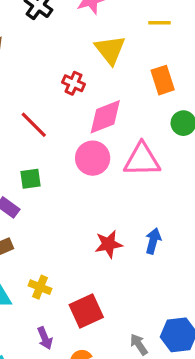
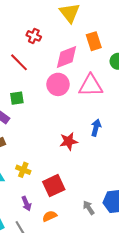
orange rectangle: (163, 80) -> (94, 41), moved
red cross: (73, 83) -> (34, 36), moved
blue arrow: (153, 241) -> (96, 128), moved

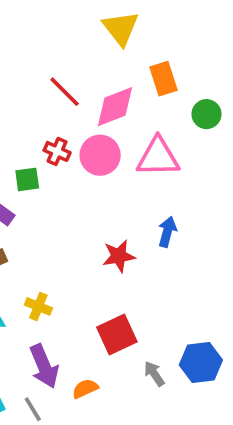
red cross: (34, 36) -> (57, 151), moved
red line: (19, 62) -> (65, 92), moved
red square: (54, 186) -> (117, 334), moved
purple arrow: (26, 204) -> (44, 366), size x1.6

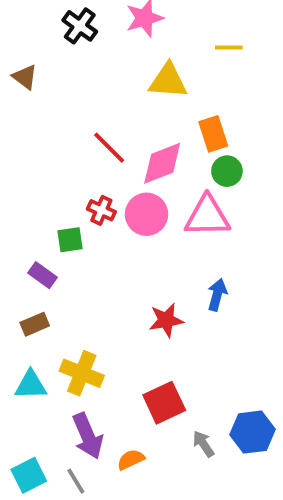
yellow triangle: (121, 28) -> (168, 81), turned -48
green circle: (206, 114) -> (227, 171), moved
yellow cross: (38, 306) -> (82, 373), size x1.5

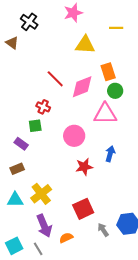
black cross: (80, 26) -> (29, 22), moved
red cross: (101, 210) -> (43, 107), moved
pink circle: (147, 214) -> (74, 136), moved
yellow cross: (82, 373) -> (41, 194), turned 30

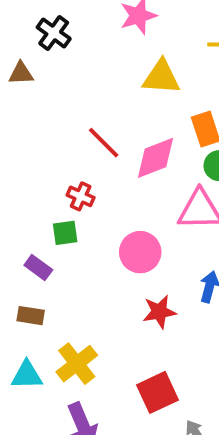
brown triangle: (12, 43) -> (21, 73), turned -40
brown rectangle: (17, 169) -> (31, 316), turned 32

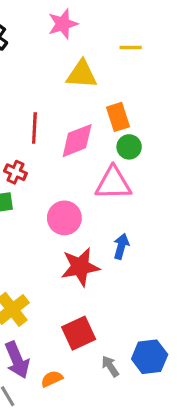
red line: (104, 143) -> (34, 128), turned 48
red star: (159, 312) -> (80, 267), size x1.4

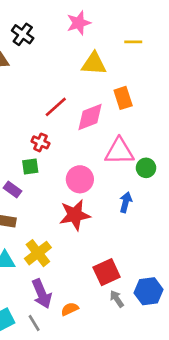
red line: (34, 128) -> (56, 107), turned 45
green circle: (129, 147) -> (146, 168), moved
red star: (80, 267) -> (75, 215), moved
red square: (79, 333) -> (107, 272), moved

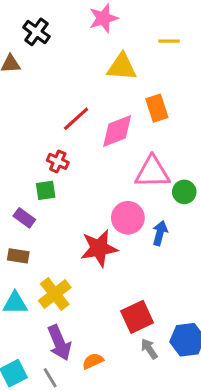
pink circle: (80, 179) -> (128, 218), moved

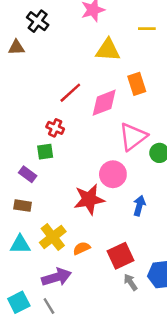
pink triangle: (152, 172) -> (133, 137), turned -36
blue arrow: (160, 233) -> (139, 206), moved
purple arrow: (59, 343) -> (56, 277), turned -84
orange semicircle: (93, 361) -> (82, 248), moved

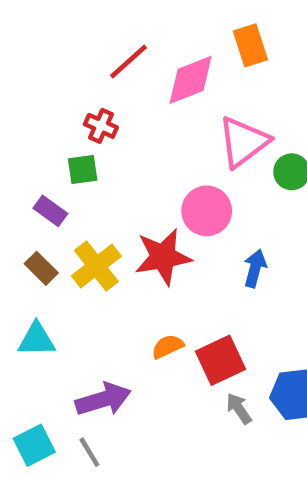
brown rectangle: (23, 206) -> (41, 268), turned 36
yellow cross: (53, 237) -> (96, 266), moved
orange semicircle: (82, 248) -> (168, 346), moved

